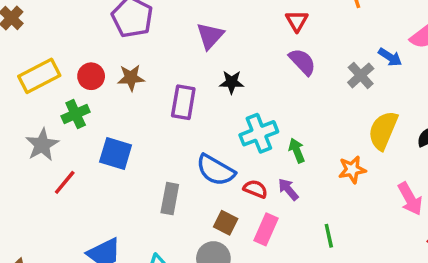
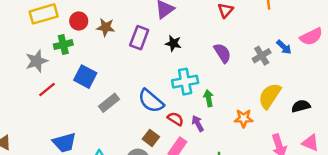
purple semicircle: (302, 62) -> (222, 53), moved
purple rectangle: (183, 102) -> (139, 38), moved
gray rectangle: (170, 199) -> (109, 103), moved, turned 30

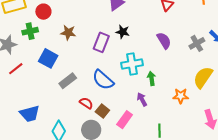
brown star: (106, 27) -> (68, 33), moved
purple rectangle: (139, 38) -> (101, 42), moved
red semicircle: (175, 119) -> (86, 103), moved

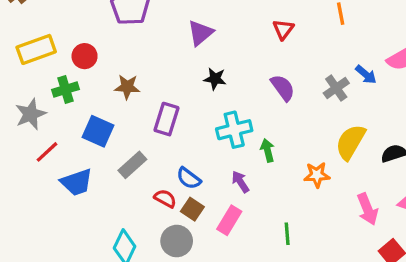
purple rectangle: (101, 42) -> (167, 119), moved
blue semicircle: (103, 80) -> (189, 178), moved, size x0.7
purple arrow: (142, 99) -> (240, 182), moved
blue trapezoid: (30, 114) -> (77, 182), moved

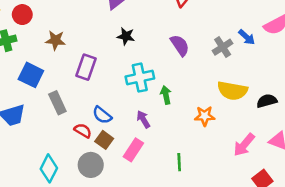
yellow semicircle: (350, 142) -> (232, 91), turned -112
gray rectangle: (132, 165) -> (57, 103), turned -75
pink arrow: (367, 209) -> (244, 145), turned 60

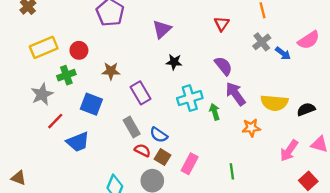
gray cross: (223, 47) -> (262, 42), moved
purple rectangle: (86, 67) -> (140, 93), turned -45
gray rectangle: (57, 103) -> (132, 127), moved
purple arrow: (143, 119) -> (236, 94), moved, size x1.5

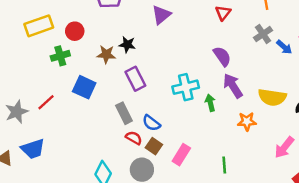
black star: (174, 62) -> (127, 45), moved
gray star: (42, 94) -> (17, 112), moved
blue trapezoid: (78, 142) -> (33, 149), moved

